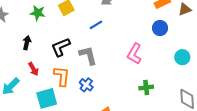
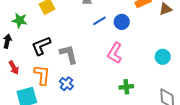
green star: (38, 13) -> (20, 20), moved
blue line: (96, 25) -> (99, 21), moved
blue circle: (160, 28) -> (122, 22), moved

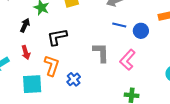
blue line: (99, 21) -> (119, 25), turned 32
gray L-shape: (69, 54) -> (101, 53), moved

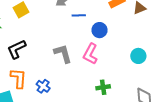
blue line: (119, 25) -> (79, 15), moved
blue circle: (141, 31) -> (100, 30), moved

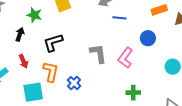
blue circle: (100, 30) -> (148, 38), moved

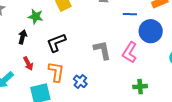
blue line: (119, 18) -> (130, 14), moved
blue circle: (148, 38) -> (151, 31), size x1.5

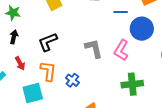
green star: (36, 17) -> (13, 13), moved
green cross: (140, 87) -> (132, 84), size x1.5

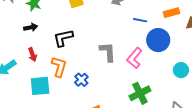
black arrow: (14, 37) -> (31, 27), turned 56
green cross: (132, 84) -> (140, 93), turned -30

